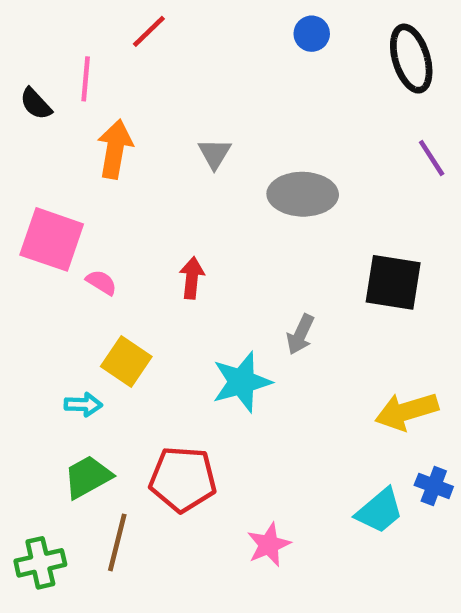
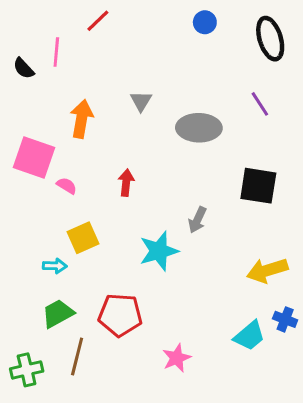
orange arrow: (115, 149) -> (82, 119), moved
purple line: (432, 158) -> (260, 104), moved
yellow square: (126, 362) -> (83, 238), turned 32

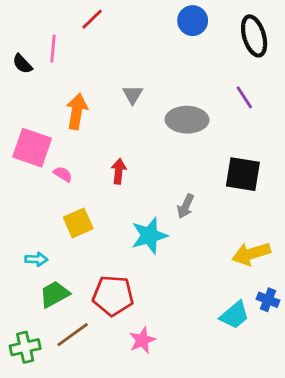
blue circle: (205, 22) -> (193, 21), size x1.4
cyan arrow: (55, 266) -> (36, 259), moved
brown line: (77, 357) -> (73, 335), turned 40
pink star: (177, 358) -> (142, 340), moved

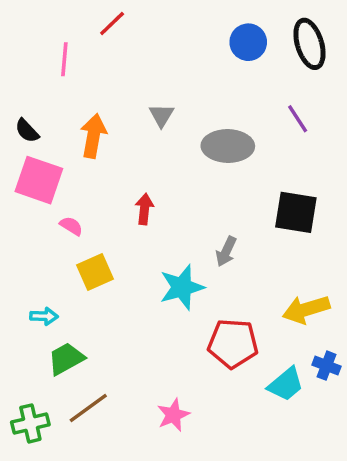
blue circle: (193, 21) -> (248, 42), moved
black semicircle: (22, 64) -> (27, 131), moved
pink semicircle: (63, 174) -> (71, 226), moved
red pentagon: (113, 296) -> (233, 343), moved

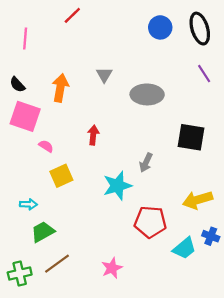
pink line: (64, 59) -> (25, 38), moved
purple line: (298, 119) -> (204, 74), moved

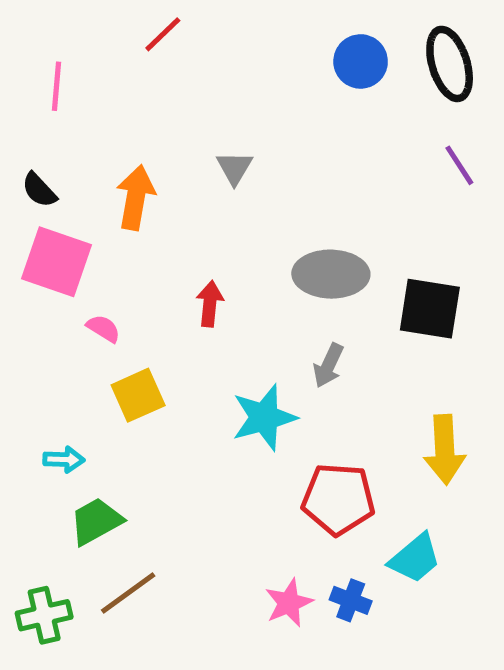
gray ellipse: (147, 94) -> (331, 274), moved
yellow arrow: (198, 200) -> (445, 450), turned -76
blue cross: (211, 236) -> (351, 600), moved
pink star: (112, 268) -> (289, 603), moved

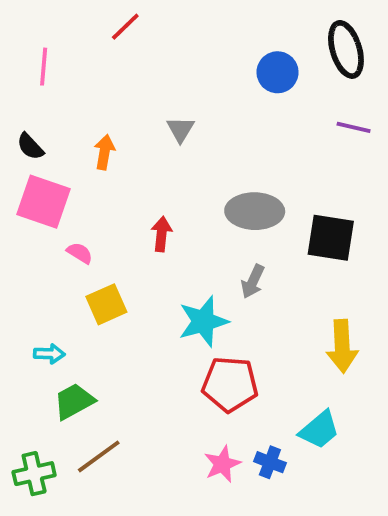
blue circle: (361, 61) -> (278, 72), moved
purple line: (459, 165) -> (354, 127), turned -44
orange arrow: (136, 197) -> (104, 152), size x0.7
red pentagon: (338, 499) -> (230, 384), moved

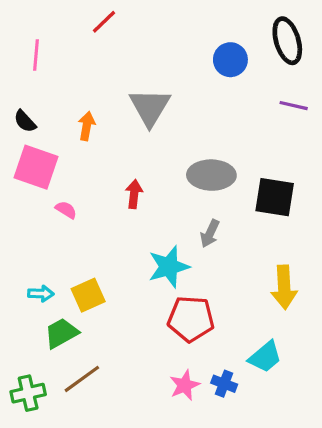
gray triangle: (181, 129) -> (150, 107), size x1.8
yellow square: (106, 304) -> (88, 295), moved

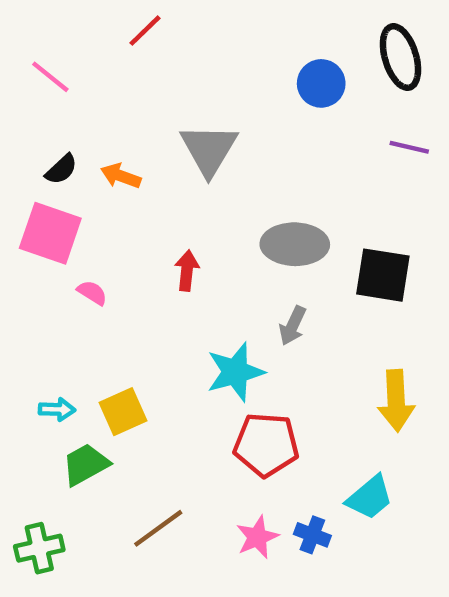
pink line: (36, 55) -> (50, 77), turned -56
black semicircle: (25, 121) -> (61, 169), moved, turned -90
orange arrow: (87, 126) -> (121, 176), turned -80
brown line: (82, 379) -> (158, 528), moved

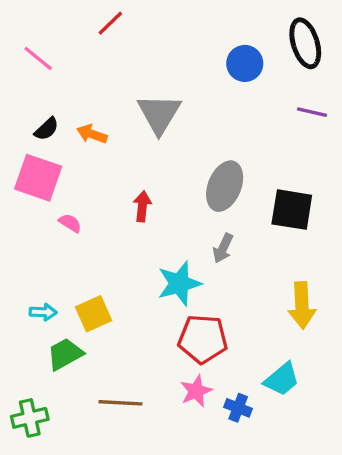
gray ellipse: (295, 244) -> (225, 186), turned -69
brown line: (158, 528) -> (120, 403), turned 39
pink star: (257, 537) -> (196, 391), moved

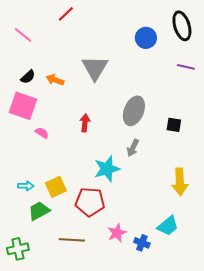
black square: (292, 210) -> (174, 125), size x0.6
red pentagon: (203, 339) -> (90, 202), moved

